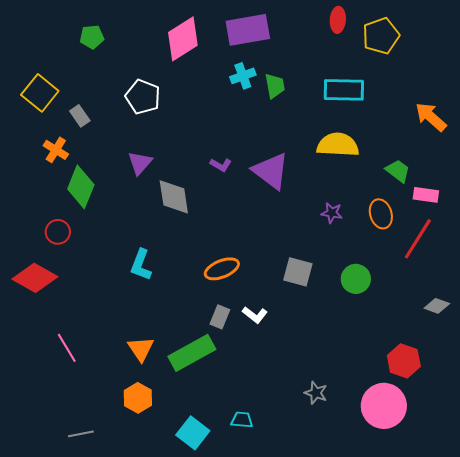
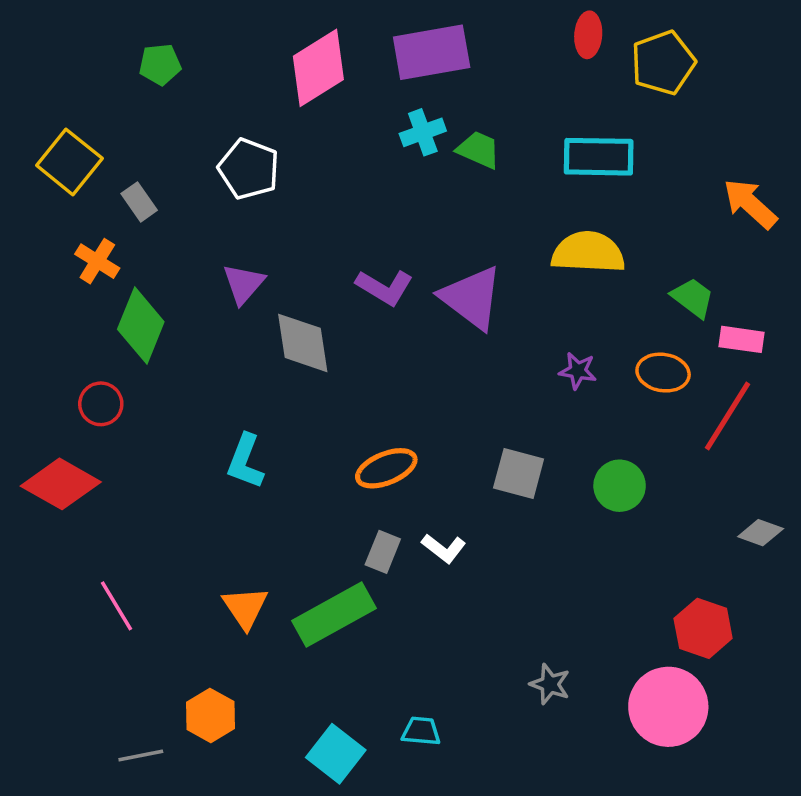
green trapezoid: (275, 86) -> (479, 150), turned -56
purple L-shape: (221, 165) -> (385, 287), size x1.5
orange ellipse: (381, 214) -> (663, 373), turned -64
orange hexagon: (138, 398) -> (210, 715), moved

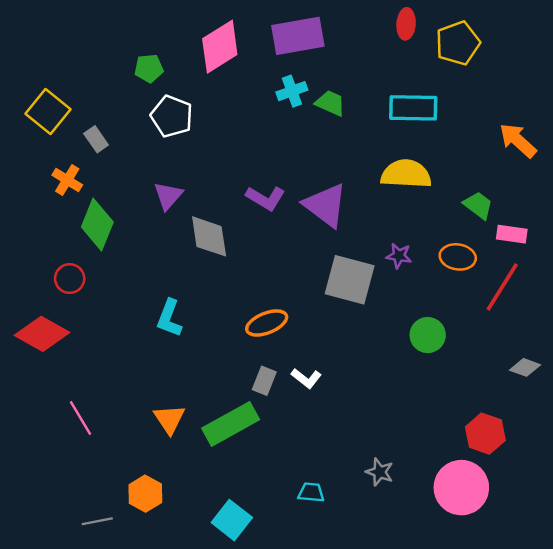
green pentagon: (160, 64) -> (149, 68), moved
gray square: (519, 473) -> (350, 280), moved, size x1.4
cyan trapezoid: (421, 731) -> (311, 492), moved

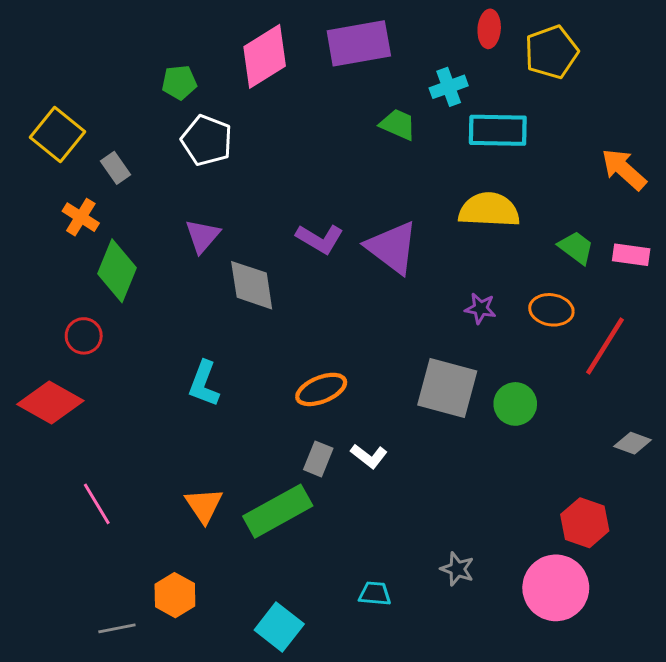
cyan cross: (292, 91) -> (449, 87), moved
pink rectangle: (512, 234) -> (631, 255), moved
gray square: (350, 280) -> (447, 388), moved

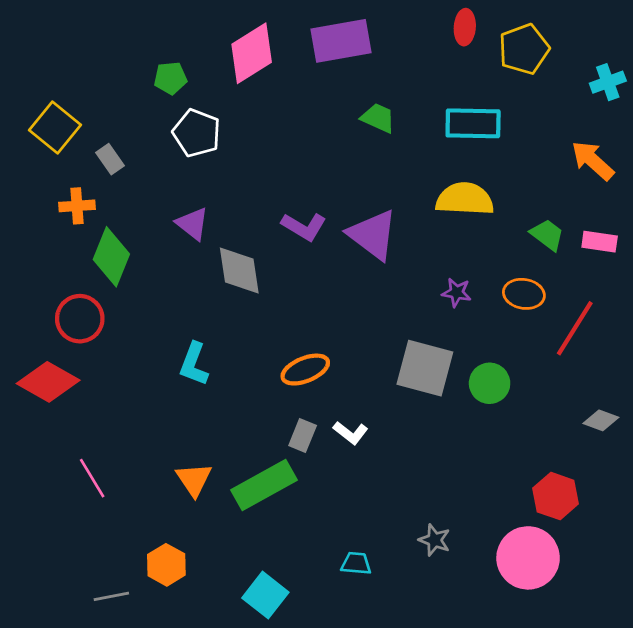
cyan cross: (449, 87) -> (608, 82), moved
orange cross: (81, 217) -> (77, 206), turned -36
purple triangle: (202, 236) -> (193, 224), turned -33
red circle: (84, 336) -> (80, 319), size x1.4

